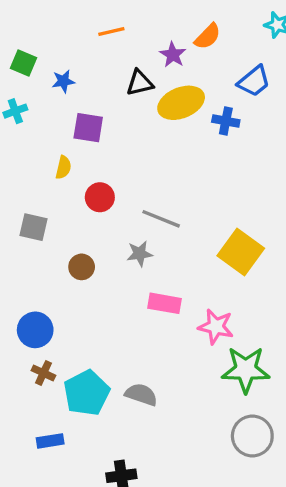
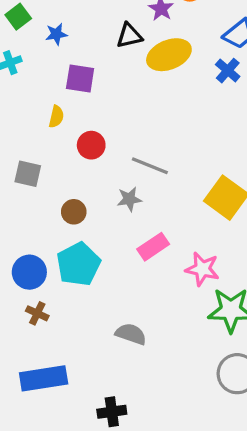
green square: (24, 63) -> (18, 17), turned 30
blue cross: (226, 121) -> (228, 71), moved, turned 30
pink rectangle: (164, 303) -> (153, 247), turned -44
cyan pentagon: (87, 393) -> (79, 264), moved
blue rectangle: (50, 441) -> (44, 378), size x1.8

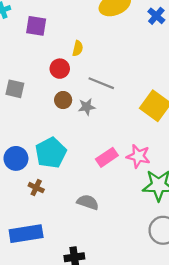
purple square: (80, 79) -> (36, 26), moved
yellow semicircle: (56, 117) -> (78, 48), moved
brown circle: (74, 212) -> (63, 100), moved
pink rectangle: (153, 247) -> (107, 157), moved
brown cross: (37, 313) -> (36, 188), moved

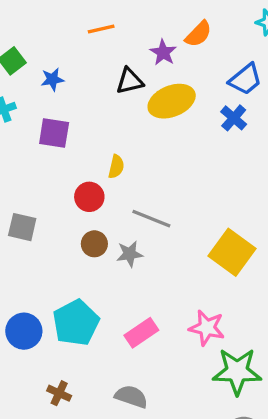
pink rectangle: (107, 157) -> (141, 333), moved
brown cross: (36, 188) -> (59, 393), moved

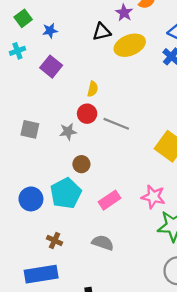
purple square: (54, 133) -> (51, 67), turned 30
red circle: (89, 197) -> (87, 114), moved
brown circle: (94, 244) -> (81, 164), moved
gray star: (130, 254) -> (68, 132), moved

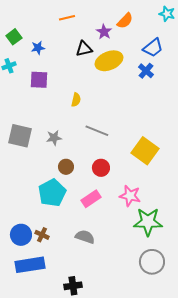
purple square: (51, 67) -> (39, 80), turned -36
red circle: (87, 114) -> (101, 168), moved
gray square: (30, 129) -> (20, 136), size x1.4
blue circle: (31, 199) -> (21, 235), moved

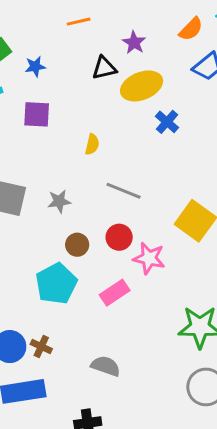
orange semicircle: (125, 21) -> (191, 29), moved
blue cross: (146, 71) -> (167, 122), moved
red circle: (101, 168) -> (119, 237), moved
pink star: (130, 196) -> (149, 258), moved
gray semicircle: (85, 237) -> (106, 366), moved

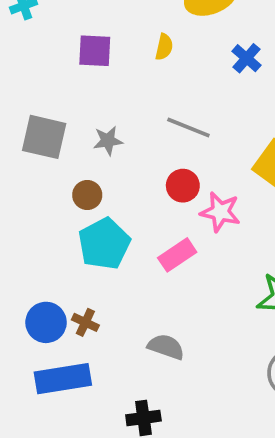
purple square: (37, 114) -> (95, 51), moved
blue cross: (167, 122) -> (247, 58), moved
yellow semicircle: (92, 144) -> (164, 47), moved
brown circle: (77, 245) -> (87, 195), moved

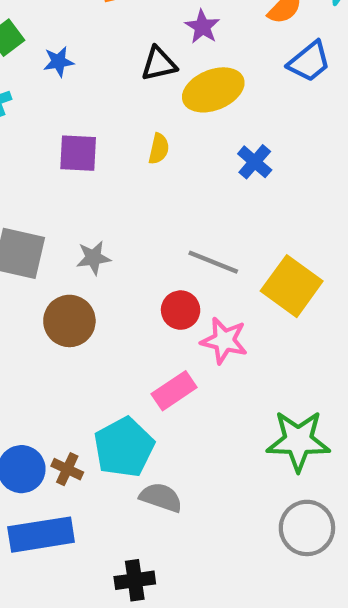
gray line: (188, 128) -> (213, 262), moved
brown circle: (87, 195) -> (69, 321), size x1.5
cyan pentagon: (104, 244) -> (124, 447), moved

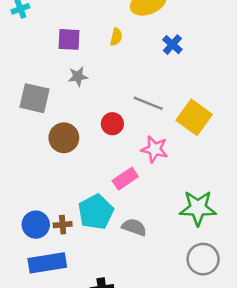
gray star: (93, 258) -> (78, 76), moved
red circle: (181, 310) -> (112, 124), moved
brown cross: (67, 469) -> (63, 225), turned -30
gray semicircle: (161, 497) -> (134, 227), moved

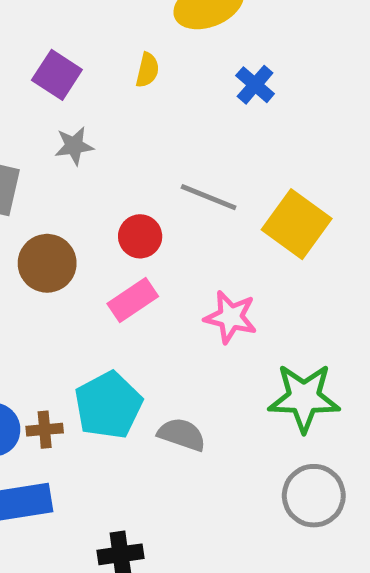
purple square: (69, 39) -> (57, 75), turned 30
pink star: (155, 149) -> (231, 317), moved
pink rectangle: (125, 179) -> (133, 300), moved

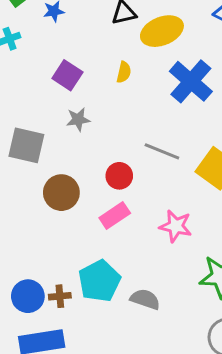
blue cross: (255, 85) -> (191, 81), size x1.8

